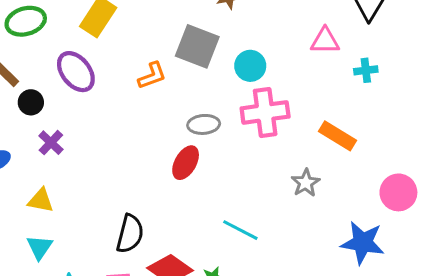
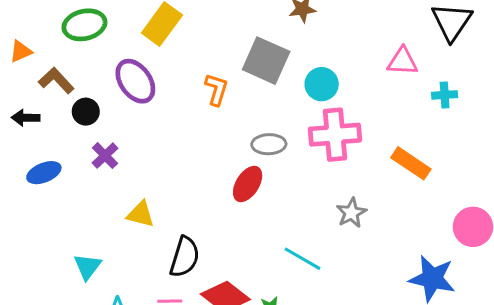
orange L-shape: (152, 76) -> (216, 89), turned -56
gray star: (306, 183) -> (351, 213), moved
yellow triangle: (41, 200) -> (141, 214), moved

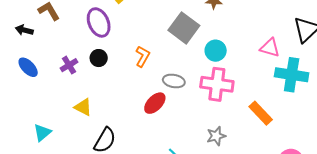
orange L-shape: (216, 89) -> (143, 56), moved
cyan cross: (445, 95) -> (292, 75), size x2.0
black circle: (86, 112) -> (99, 58), moved
blue ellipse: (44, 173) -> (28, 67), turned 55

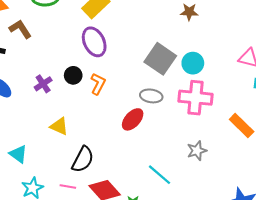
purple ellipse: (99, 22) -> (94, 42), moved
gray square: (184, 28) -> (160, 59), moved
orange L-shape: (143, 56) -> (98, 84), moved
cyan triangle: (42, 133) -> (18, 154), turned -42

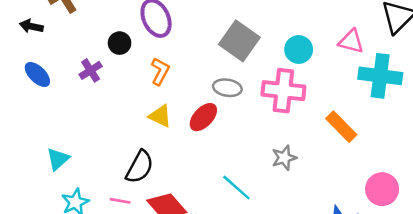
cyan circle: (193, 63) -> (299, 49), moved
black circle: (73, 75) -> (120, 43), moved
yellow triangle: (59, 126) -> (160, 116), moved
cyan triangle: (18, 154) -> (58, 159), turned 42

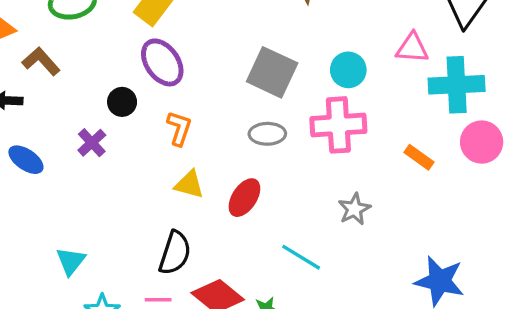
red ellipse: (203, 117) -> (244, 198), moved
orange rectangle: (341, 127) -> (419, 157), size x0.7
pink circle: (382, 189) -> (482, 142), moved

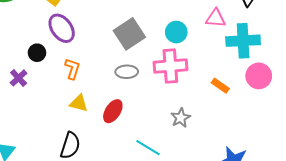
gray square: (272, 72) -> (129, 34), turned 32

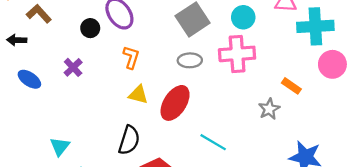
black circle: (37, 53) -> (90, 28), moved
orange rectangle: (220, 86) -> (291, 86), moved
red ellipse: (113, 111) -> (175, 103), size x1.4
gray star: (181, 118) -> (269, 109), moved

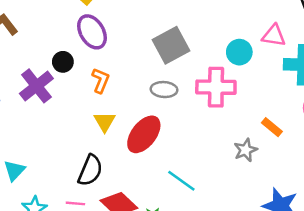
cyan circle: (243, 17) -> (239, 52), moved
black circle: (90, 28) -> (63, 62), moved
purple cross: (73, 67) -> (36, 86), size x1.6
yellow triangle: (138, 95) -> (105, 122), turned 40

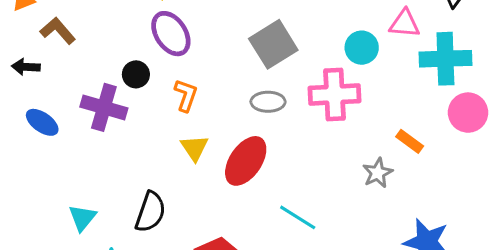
purple cross: (36, 86) -> (104, 107), turned -32
black semicircle: (90, 170) -> (150, 212), moved

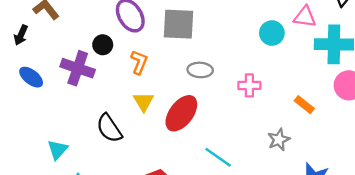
gray square: (273, 44) -> (179, 24), moved, turned 32
black arrow: (26, 67) -> (21, 35), turned -72
pink cross: (334, 95) -> (249, 85), moved, size x0.6
gray star: (378, 173) -> (279, 140), moved
black semicircle: (150, 212) -> (109, 128), moved, turned 124

